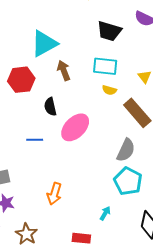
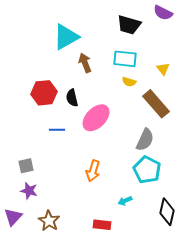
red hexagon: (21, 80) -> (44, 93), moved
orange arrow: (54, 194) -> (93, 171), moved
cyan arrow: (105, 213) -> (125, 201), turned -144

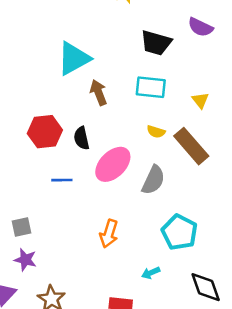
yellow semicircle: (129, 82) -> (156, 132), moved
gray semicircle: (145, 140) -> (153, 180), moved
black diamond: (167, 212) -> (206, 287), turned -32

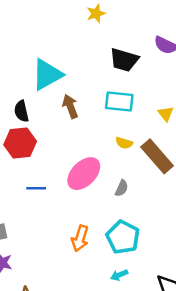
black semicircle: (82, 138) -> (21, 111), moved
gray semicircle: (153, 180) -> (122, 188), size x0.6
cyan pentagon: (179, 232) -> (123, 237), moved

